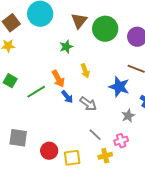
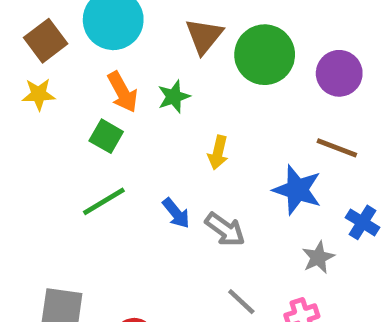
yellow arrow: (85, 71) -> (218, 153), turned 32
orange arrow: (58, 79) -> (123, 92), moved
green square: (10, 81) -> (106, 136), moved

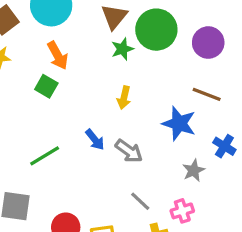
green star: (174, 97) -> (122, 49), moved
green line: (104, 201) -> (45, 156), moved

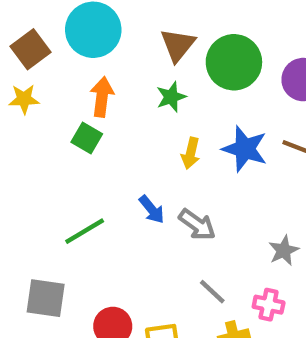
green star: (122, 49) -> (171, 97), moved
orange arrow: (58, 55) -> (102, 97), turned -144
blue star: (179, 123) -> (245, 149), moved
pink cross: (182, 211) -> (269, 305), turned 30

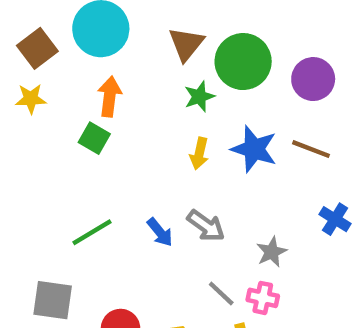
green star: (171, 97) -> (199, 97), moved
blue arrow: (152, 209) -> (160, 232), moved
gray star: (284, 251) -> (272, 252), moved
pink cross: (269, 305) -> (263, 298), moved

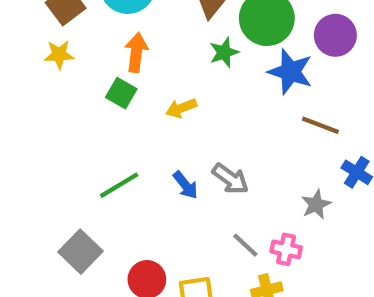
blue star: (254, 149) -> (290, 72), moved
brown line: (311, 149) -> (320, 125), moved
yellow arrow: (199, 153) -> (181, 108), moved, turned 56
gray star: (272, 252) -> (316, 204), moved
gray square: (53, 300) -> (81, 252), turned 36

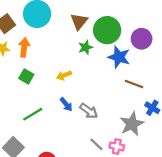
orange arrow: (136, 52) -> (24, 47), moved
green square: (121, 93) -> (26, 76), moved
blue arrow: (185, 185) -> (66, 104), moved
gray star: (316, 204) -> (132, 124), size x1.6

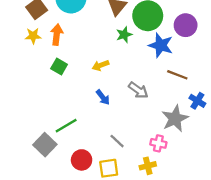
gray arrow: (89, 111) -> (138, 90), moved
green line: (33, 114) -> (66, 126), moved
gray line: (96, 144) -> (117, 141), moved

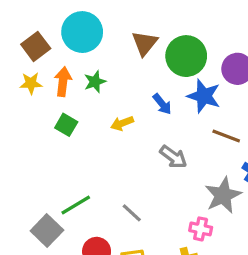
green star: (124, 35) -> (95, 82), moved
blue arrow: (103, 97) -> (162, 104), moved
gray line: (117, 141) -> (132, 213), moved

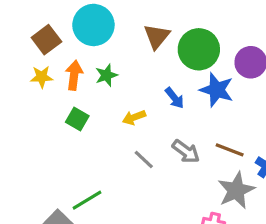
brown line: (226, 136) -> (230, 150), moved
gray line: (132, 213) -> (144, 160), moved

